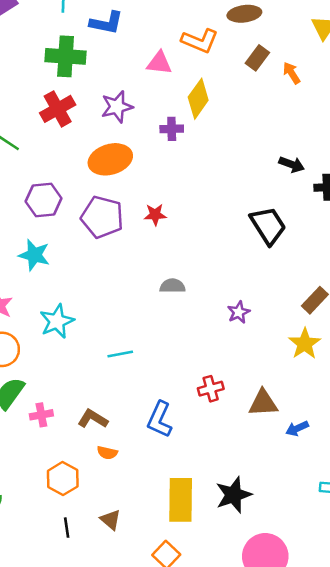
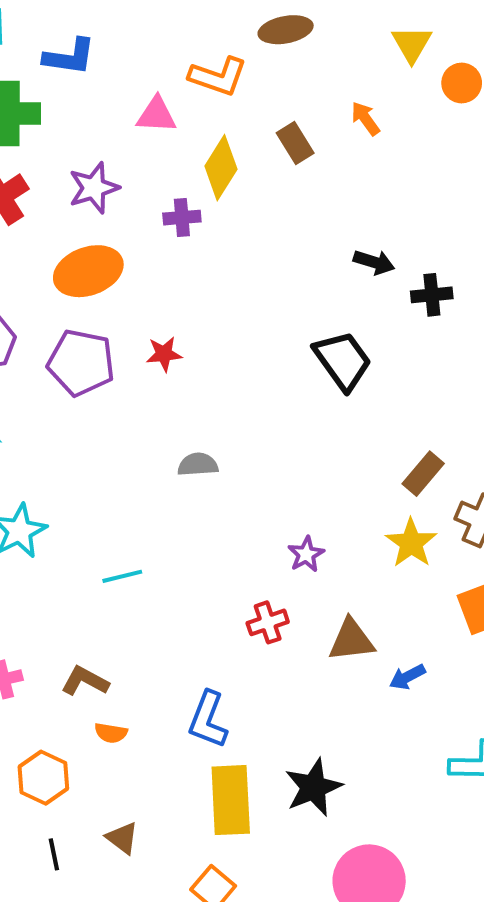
brown rectangle: (257, 58) -> (295, 143), moved, turned -65
purple star: (239, 312) -> (306, 554), moved
blue L-shape: (160, 419) -> (208, 720), moved

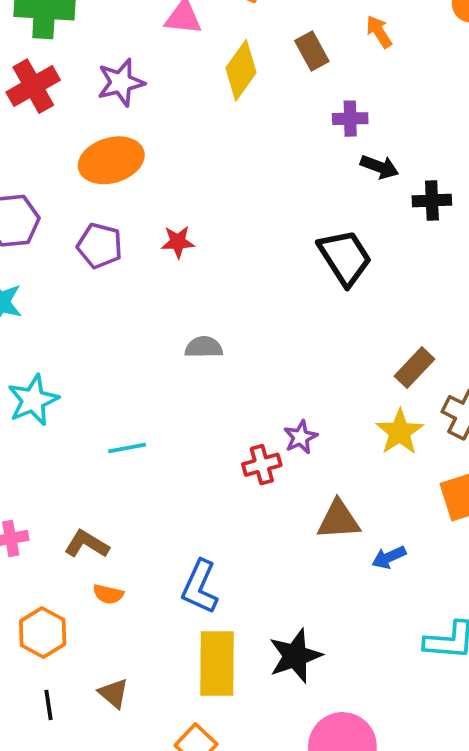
purple cross: (182, 218) -> (350, 119), moved
purple pentagon: (81, 363) -> (100, 246), size x0.7
red cross: (268, 622) -> (262, 465), moved

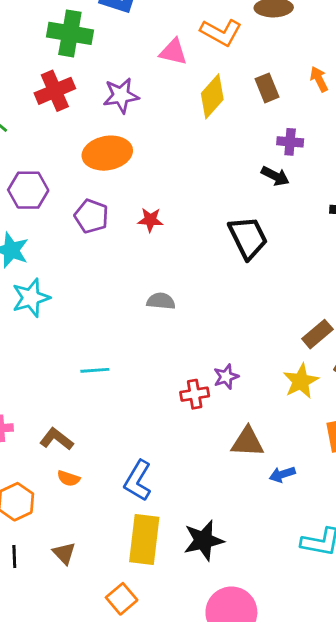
black arrow: (379, 167) -> (275, 176), moved
black trapezoid: (345, 257) -> (248, 238), moved
cyan star: (33, 400) -> (31, 298), moved

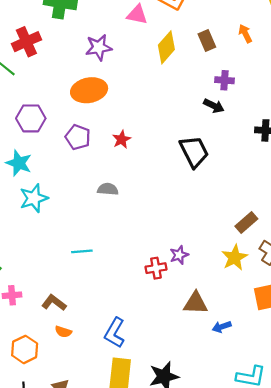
red cross: (55, 91) -> (26, 42), moved
red star: (150, 220) -> (122, 139), turned -30
gray semicircle: (161, 301) -> (108, 189), moved

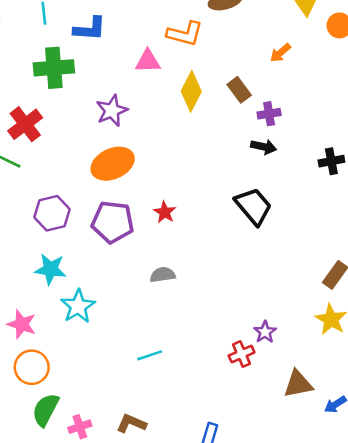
orange arrow: (245, 34) -> (280, 53), turned -90
brown rectangle: (207, 41) -> (239, 90), moved
purple pentagon: (78, 137) -> (113, 222), size x1.4

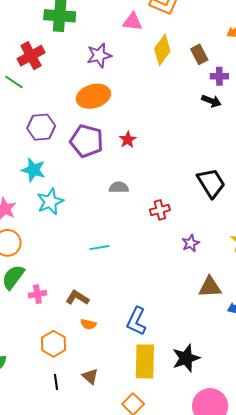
black trapezoid: (253, 206) -> (211, 183), moved
red cross: (242, 354) -> (160, 210), moved

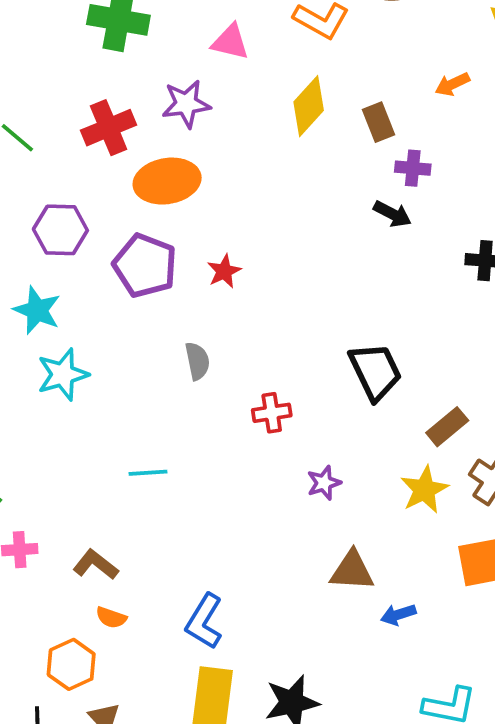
pink triangle: (132, 22) -> (230, 42), moved
red cross: (31, 56) -> (109, 128), moved
gray semicircle: (119, 187) -> (197, 361), turned 72
orange hexagon: (53, 344) -> (71, 664), moved

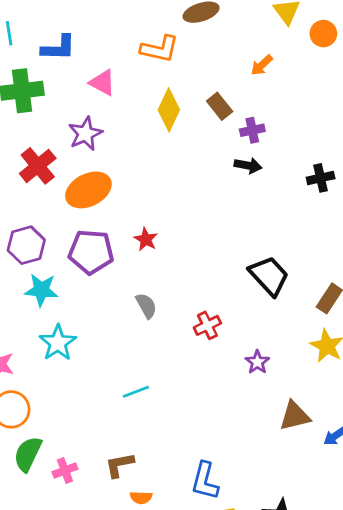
pink triangle: (230, 42) -> (102, 83), turned 32
cyan star: (37, 310) -> (41, 290), moved
brown L-shape: (96, 565) -> (119, 465), turned -32

